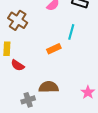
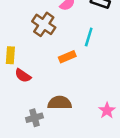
brown cross: (18, 20) -> (44, 24), moved

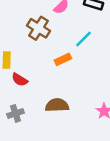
cyan line: (89, 37) -> (83, 39), turned 30
gray cross: (34, 118) -> (15, 113), moved

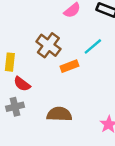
brown cross: (38, 28) -> (48, 45), moved
gray cross: (15, 113) -> (15, 107), moved

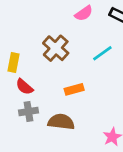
orange rectangle: (69, 66) -> (74, 89), moved
gray cross: (15, 107) -> (28, 111), moved

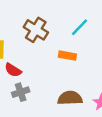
orange rectangle: (74, 89) -> (67, 56), moved, turned 36
brown semicircle: (61, 122) -> (70, 98), moved

